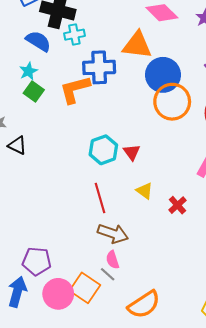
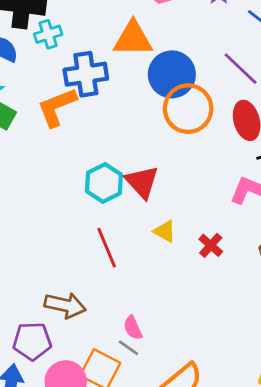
red triangle: (132, 152) -> (142, 182), size x1.5
brown arrow: (113, 233) -> (65, 305), moved

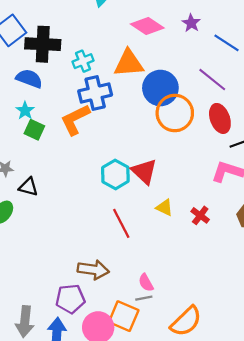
cyan cross: (48, 34) -> (83, 61), moved
gray line: (128, 348) -> (144, 298), turned -42

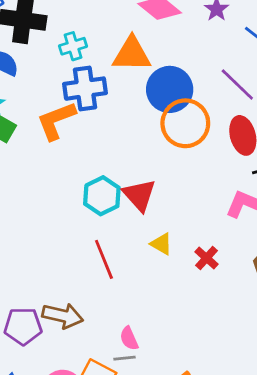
purple pentagon: (70, 299) -> (23, 326), moved

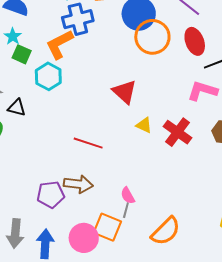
cyan hexagon: (102, 196) -> (48, 76), moved
red cross: (206, 258) -> (177, 132), size x1.6
red line: (104, 259) -> (88, 143), moved, turned -44
gray line: (125, 358) -> (126, 210), turned -63

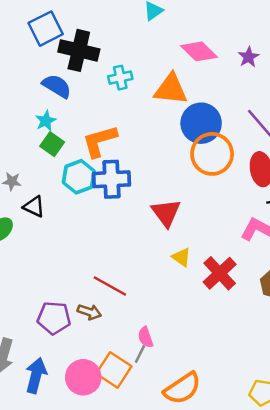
blue cross: (78, 19) -> (111, 179), moved
red line: (88, 143) -> (110, 286), moved
brown arrow: (78, 184) -> (89, 312), size x0.7

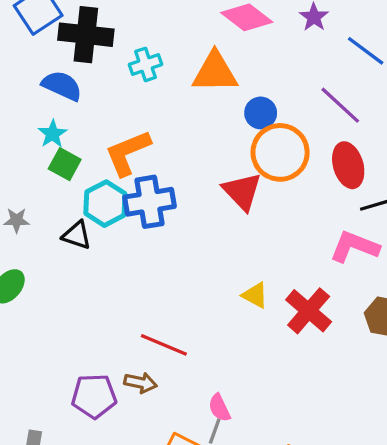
blue circle: (201, 123) -> (261, 113), size x0.6
black triangle: (34, 207) -> (77, 235), moved
red triangle: (166, 213) -> (242, 191), moved

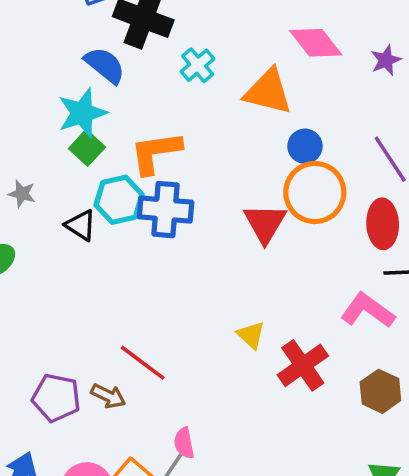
cyan cross: (145, 64) -> (198, 65), turned -36
cyan star: (53, 134) -> (82, 113), size x1.6

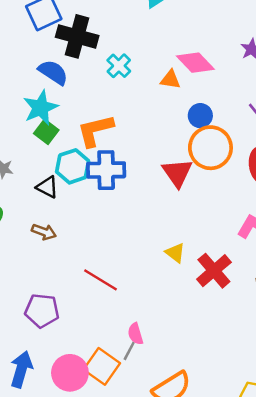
pink diamond: (316, 43) -> (195, 63), moved
orange triangle: (268, 92) -> (170, 80), size x0.6
brown arrow: (108, 396) -> (44, 232), moved

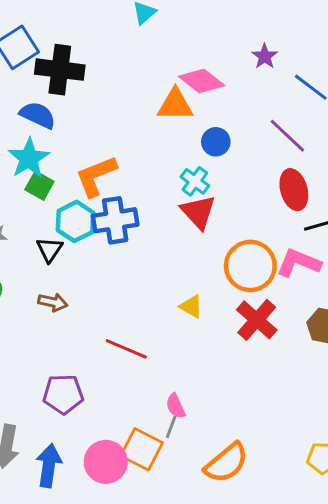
cyan cross: (119, 66) -> (195, 181), moved
orange triangle: (170, 80) -> (175, 105), size x1.5
orange circle: (210, 148) -> (250, 266), moved
black triangle: (47, 187) -> (49, 250), turned 45
yellow triangle: (175, 253) -> (191, 306), moved

